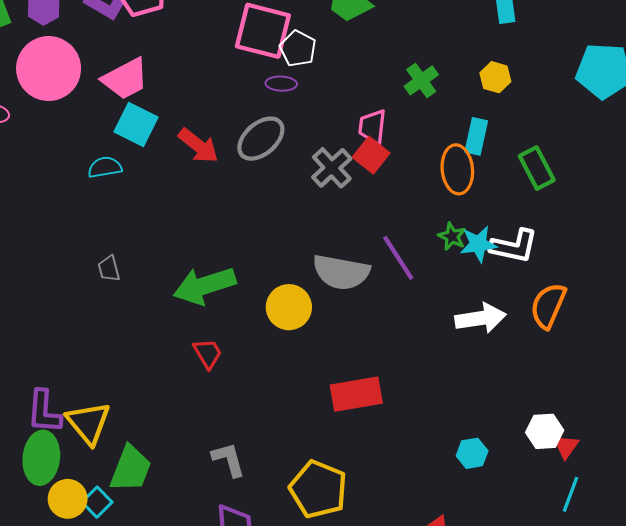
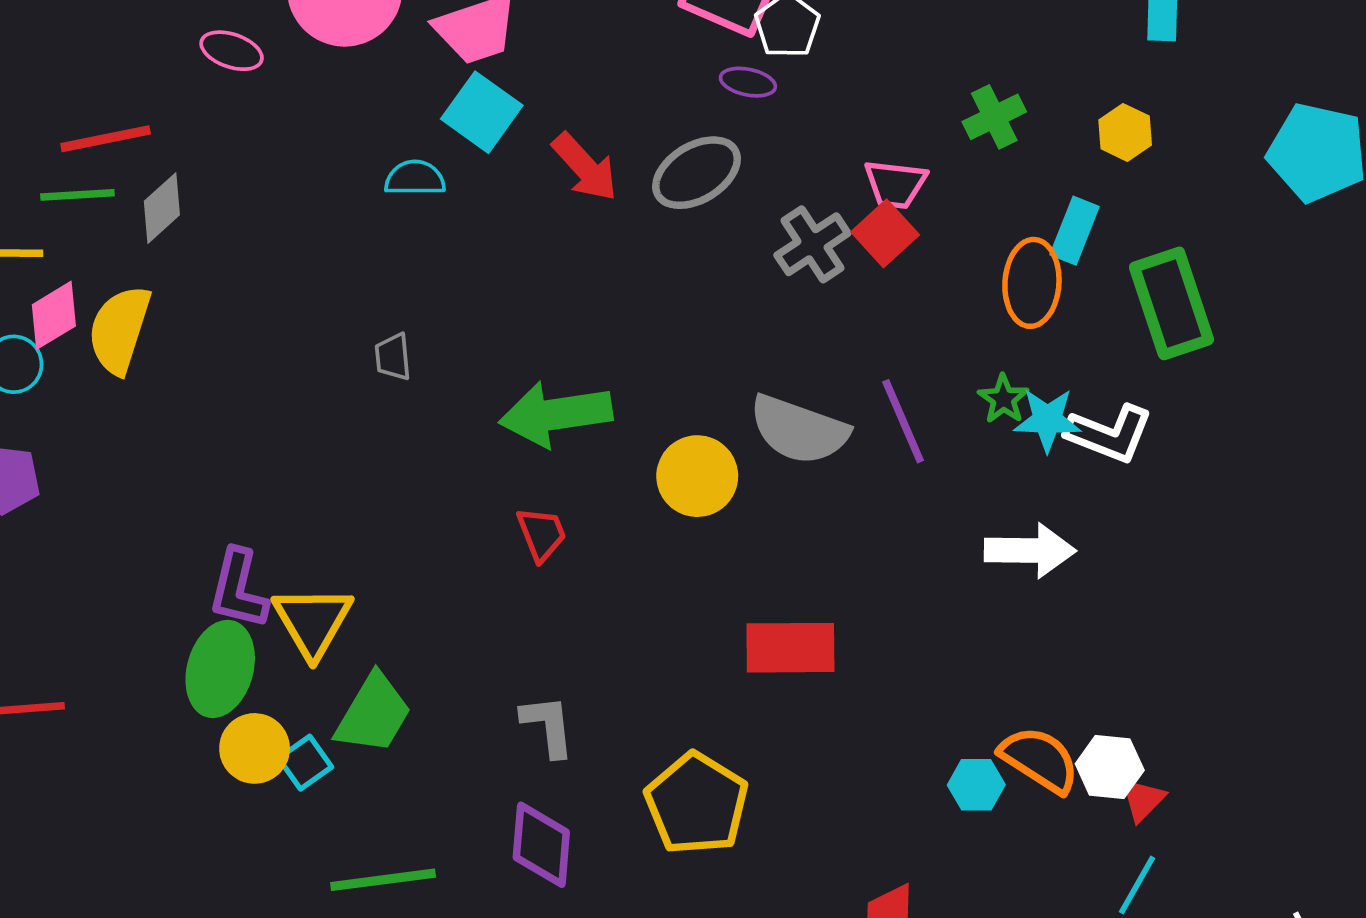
pink trapezoid: (372, 127) -> (895, 184), turned -99
green rectangle: (537, 168) -> (1172, 303), size x1.4
orange semicircle: (548, 306) -> (1040, 760), moved, turned 90

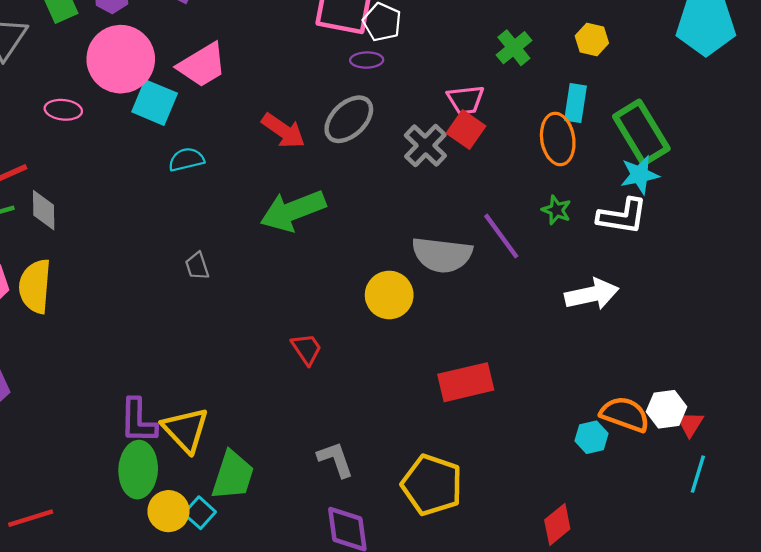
cyan square: (482, 112) -> (155, 103), moved
gray diamond: (162, 208) -> (44, 210), turned -36
green arrow: (556, 414) -> (293, 211), moved
cyan star: (1047, 420) -> (640, 175), moved

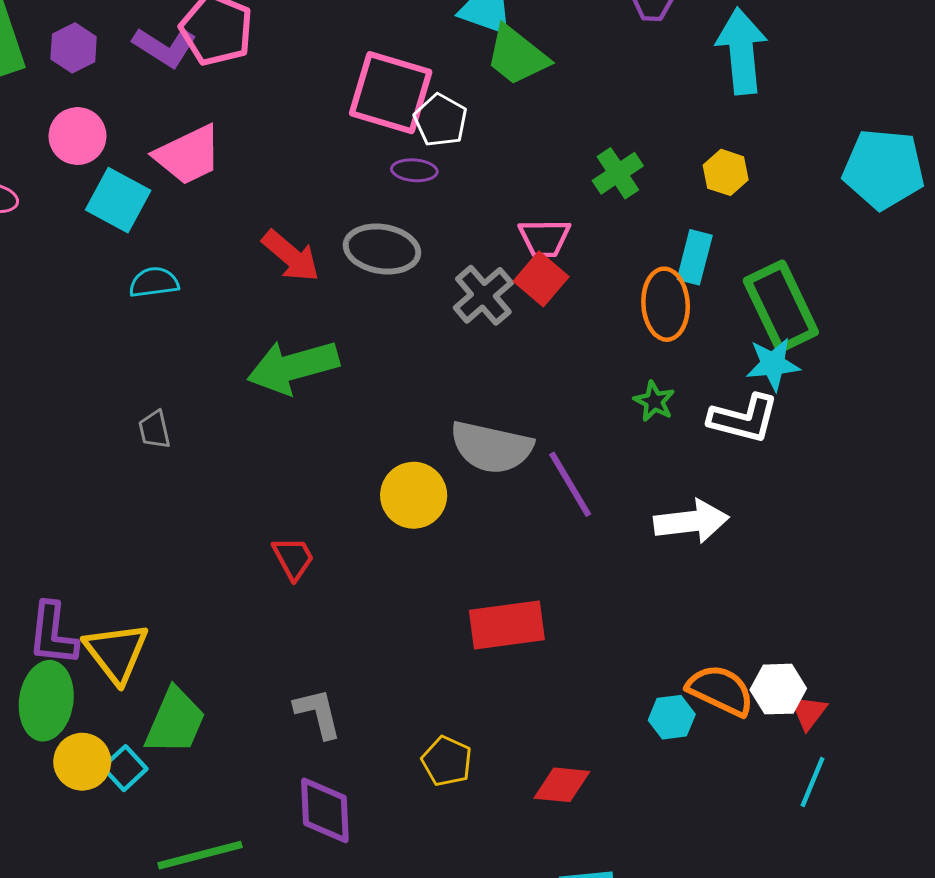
pink circle: (121, 59) -> (77, 136), size x0.6
gray ellipse: (349, 119) -> (382, 249), turned 48
purple line: (501, 236) -> (570, 484), moved
yellow pentagon: (432, 485) -> (447, 761), size x0.6
red diamond: (557, 524) -> (562, 785), moved, turned 39

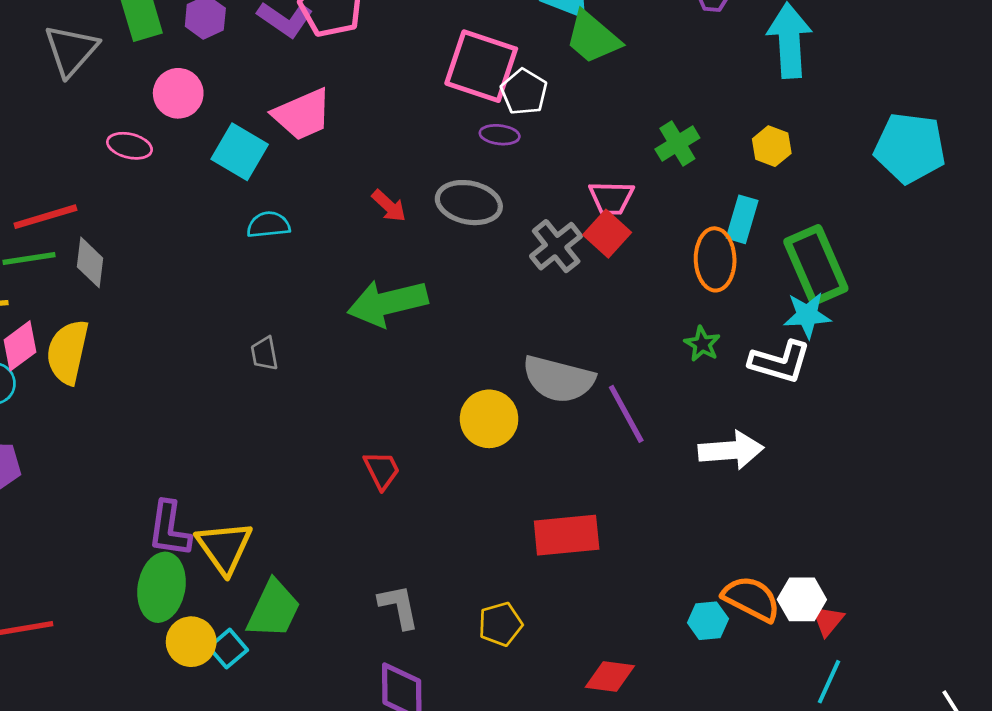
pink circle: (77, 136) -> (178, 93), moved
red arrow: (291, 256) -> (389, 206), size x0.7
yellow pentagon: (447, 761) -> (500, 624), moved, turned 30

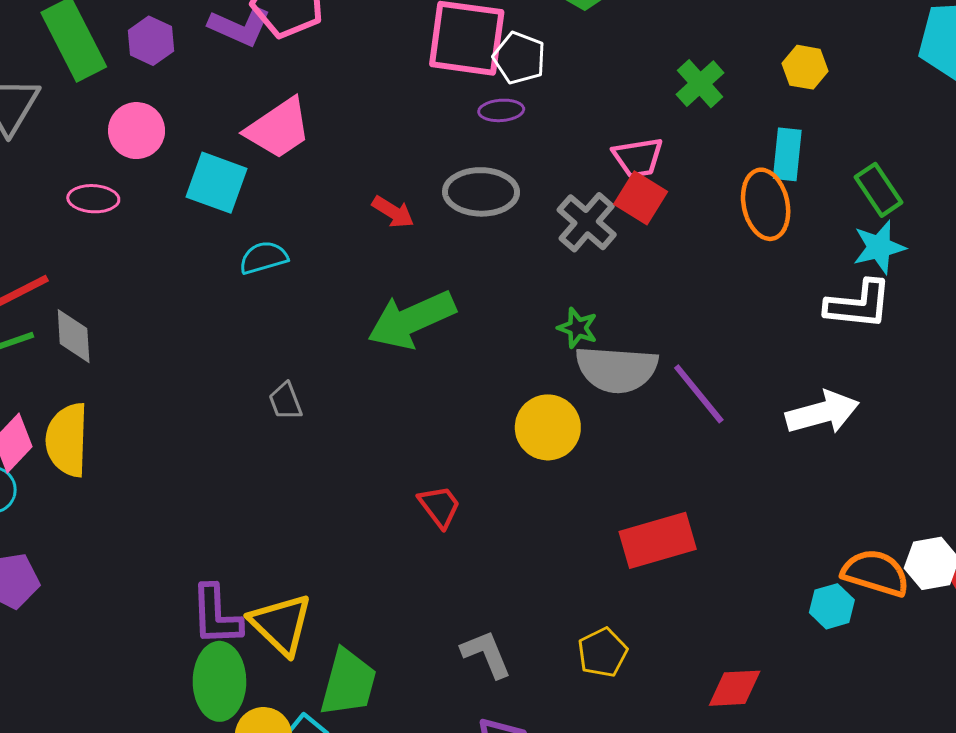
green rectangle: (816, 265) -> (878, 190), size x0.6
green star: (702, 344) -> (577, 328), moved

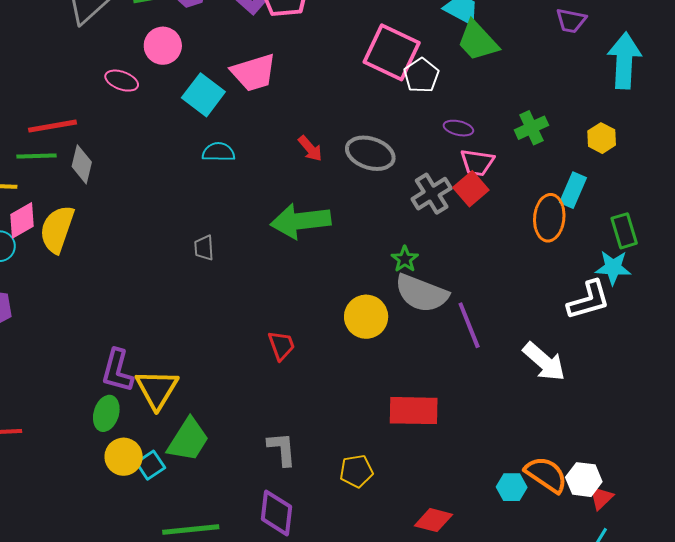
purple ellipse: (501, 110) -> (458, 128), moved
white L-shape: (859, 305) -> (589, 300), turned -39
white arrow: (822, 413) -> (544, 362), turned 39
green ellipse: (219, 681) -> (106, 413), size x0.7

